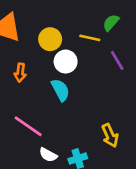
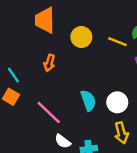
white circle: (66, 62) -> (117, 102), moved
cyan semicircle: (60, 90) -> (88, 100), moved

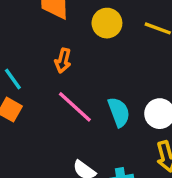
pink line: (49, 113) -> (75, 107), moved

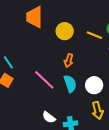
orange arrow: (63, 61) -> (69, 60), moved

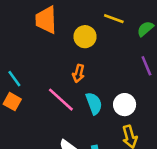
yellow line: (94, 35) -> (114, 19), moved
orange arrow: (69, 60) -> (78, 73), moved

